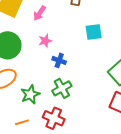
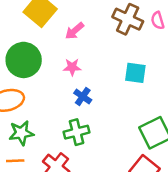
green star: (30, 94) -> (21, 133), moved

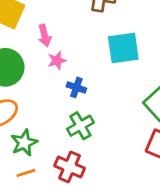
pink arrow: (75, 31) -> (45, 36), moved, turned -48
cyan square: (135, 73) -> (123, 48), size x1.4

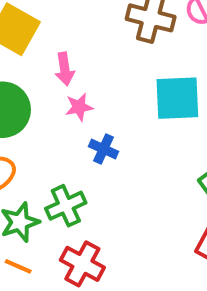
green cross: (80, 126) -> (66, 206), moved
orange line: (26, 173) -> (18, 266), turned 36

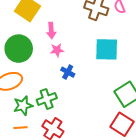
orange line: (18, 266) -> (20, 128), turned -32

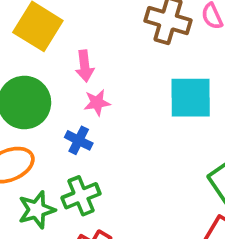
blue cross: (68, 72) -> (79, 140), moved

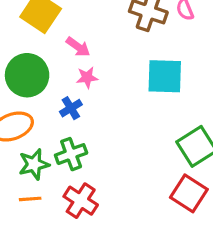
pink arrow: (85, 66) -> (78, 47), turned -50
blue cross: (79, 140) -> (71, 108), turned 30

